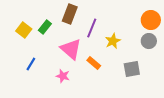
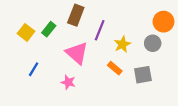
gray circle: (149, 41) -> (153, 43), moved
orange rectangle: (94, 63) -> (115, 68), moved

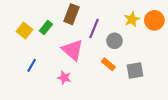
gray circle: (153, 43) -> (114, 41), moved
yellow star: (122, 44) -> (132, 19), moved

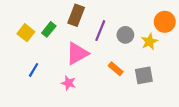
yellow star: (132, 19) -> (149, 41), moved
gray circle: (114, 41) -> (125, 35), moved
pink triangle: (73, 50) -> (77, 54), turned 50

